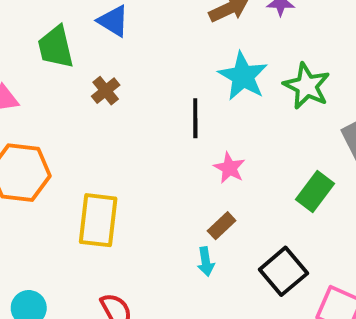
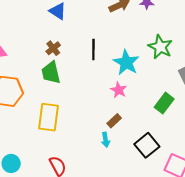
green trapezoid: (56, 47) -> (51, 73), moved
cyan star: (243, 76) -> (126, 63), moved
black line: (195, 118) -> (93, 50), moved

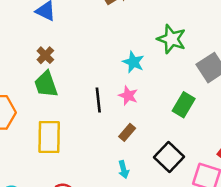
black line: (93, 50) -> (98, 100), moved
cyan star: (126, 63) -> (133, 62), size x0.7
cyan arrow: (106, 140) -> (124, 170), moved

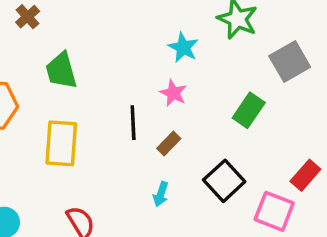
brown cross: (45, 55) -> (28, 17), moved
black line: (98, 100) -> (133, 123), moved
cyan arrow: (124, 170) -> (161, 194), turned 30

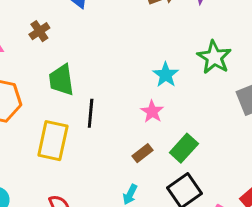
green rectangle: (249, 110) -> (184, 148), moved
black line: (133, 123) -> (91, 113), moved

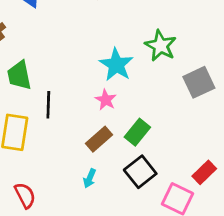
cyan star: (166, 75) -> (116, 65), size x1.4
brown rectangle: (143, 153) -> (99, 139), size x1.4

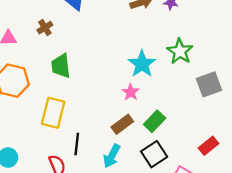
black line: (48, 105) -> (77, 144), moved
red rectangle: (204, 172) -> (209, 146), moved
cyan arrow: (90, 178) -> (112, 156), size x1.5

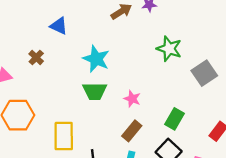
cyan star: (142, 64) -> (96, 59), moved
green trapezoid: (61, 66) -> (95, 91), moved, turned -70
green rectangle: (155, 121) -> (175, 119), moved

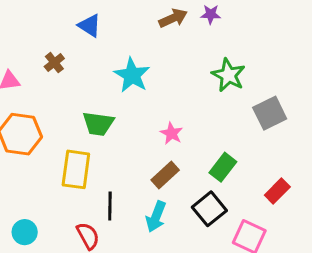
green trapezoid: (95, 91) -> (98, 124), moved

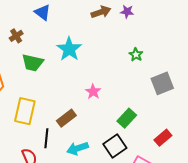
green star: (228, 75) -> (136, 55), size x0.6
green trapezoid: (98, 124) -> (33, 63), moved
brown rectangle: (165, 175) -> (66, 118), moved
cyan arrow: (156, 217) -> (77, 148), turned 45

